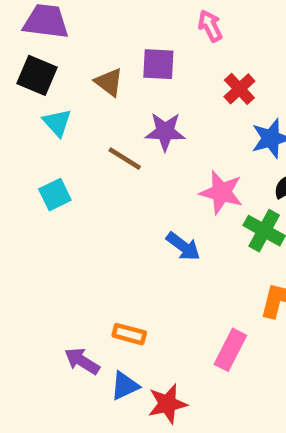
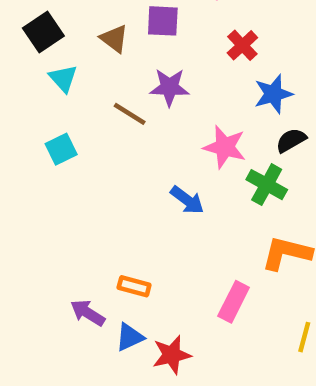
black square: (37, 75) -> (43, 32), turned 33

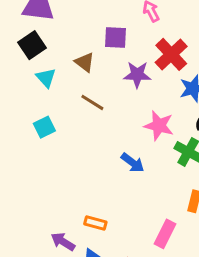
brown triangle: (114, 39) -> (85, 62), moved
red cross: (242, 45) -> (171, 54), size x1.5
purple star: (169, 87) -> (137, 75), moved

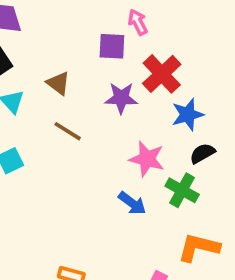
purple square: (116, 37) -> (112, 46), moved
blue arrow: (133, 163) -> (132, 203), moved

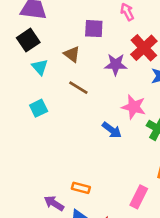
purple square: (112, 46) -> (94, 29), moved
blue arrow: (132, 203) -> (112, 130), moved

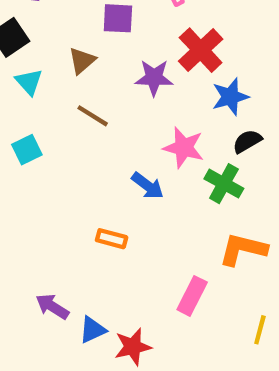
brown triangle: (72, 54) -> (82, 61), turned 42
orange rectangle: (81, 188) -> (112, 239), moved

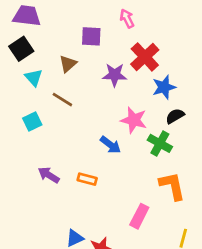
brown line: (93, 116) -> (62, 100), moved
orange L-shape: (243, 249) -> (172, 186), turned 64
purple arrow: (52, 306) -> (49, 175), moved

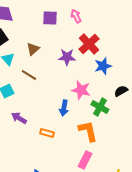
purple square: (91, 36) -> (50, 18), moved
black semicircle: (175, 116) -> (121, 91), moved
blue arrow: (110, 145) -> (64, 108), turned 63
purple arrow: (49, 175) -> (19, 118), moved
orange L-shape: (172, 186) -> (88, 131), moved

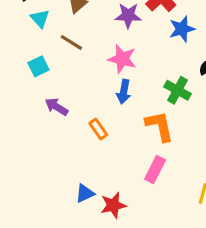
pink star: (81, 90) -> (122, 59), moved
orange rectangle: (47, 133) -> (98, 129), turned 40

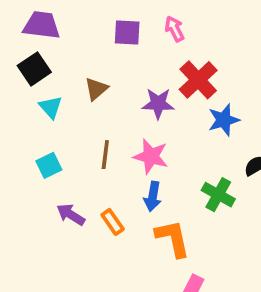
brown line: (71, 42) -> (105, 155), moved, turned 65
orange L-shape: (160, 126) -> (173, 238), moved
orange rectangle: (98, 129) -> (113, 222), moved

